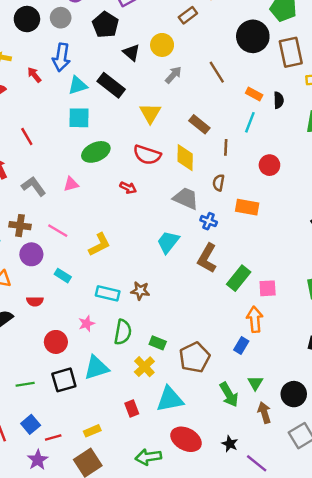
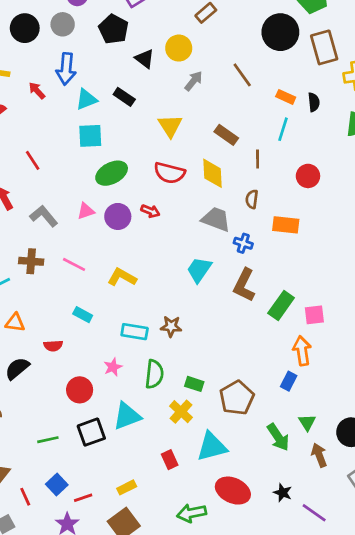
black rectangle: (111, 85) -> (124, 97), size x0.7
yellow L-shape: (99, 245) -> (122, 277), turned -120
purple circle: (31, 254) -> (118, 216), moved

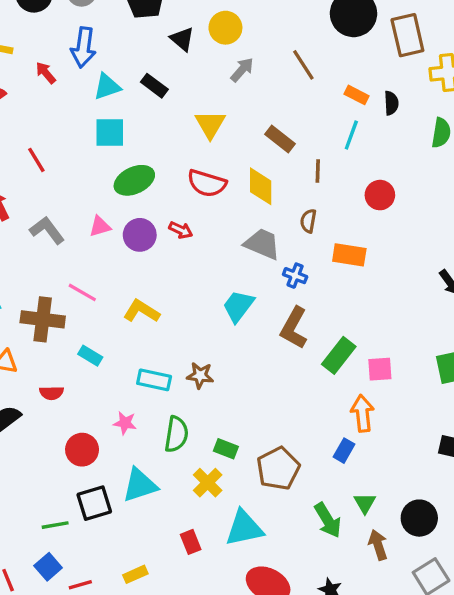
brown cross: (31, 261) -> (43, 319), moved, size x1.4
pink star: (113, 367) -> (125, 423), turned 30
green line: (48, 440) -> (55, 525), moved

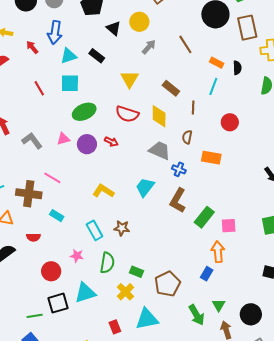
red line: (36, 160) -> (39, 88), moved
yellow L-shape: (141, 311) -> (103, 191), moved
cyan rectangle: (154, 380) -> (94, 230), turned 48

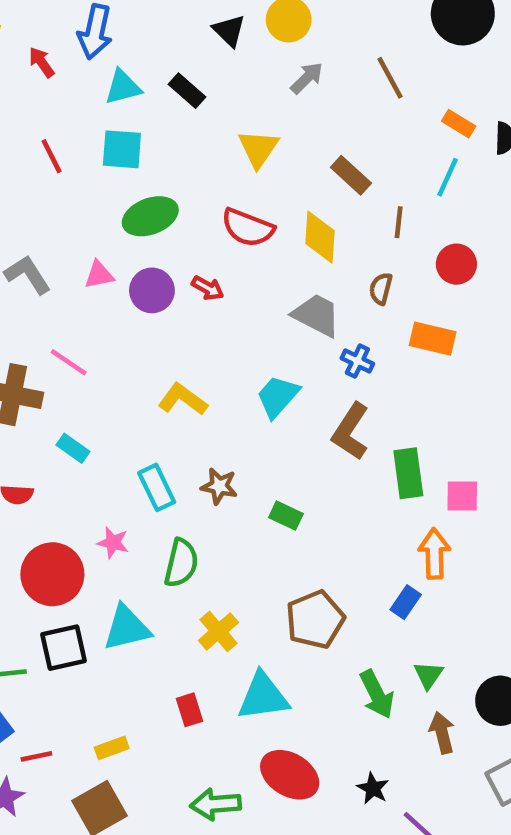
red circle: (230, 122) -> (456, 264), moved
green rectangle: (204, 217) -> (408, 473), turned -50
red circle: (51, 271) -> (52, 574), size x1.4
green rectangle: (137, 272) -> (286, 516), moved

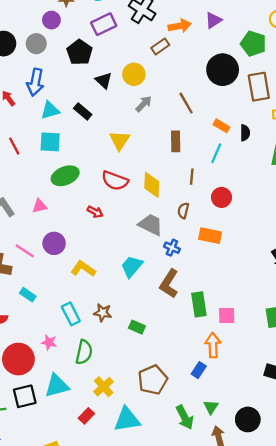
brown rectangle: (351, 175) -> (176, 141), moved, turned 48
purple circle: (152, 290) -> (54, 243), moved
red rectangle: (189, 710) -> (86, 416), moved, turned 63

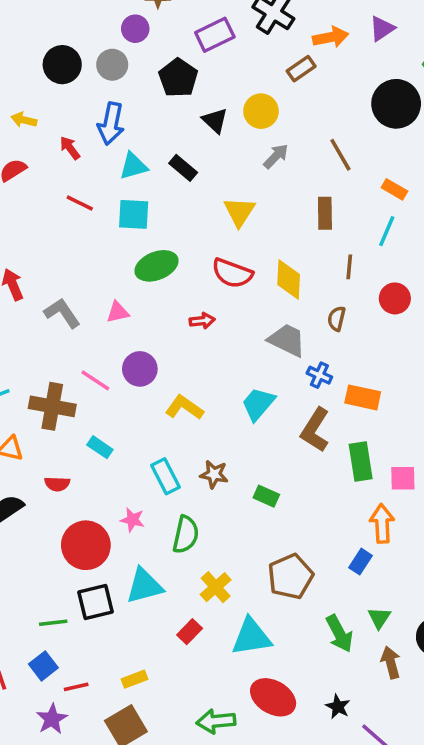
red line: (14, 146) -> (80, 203), moved, turned -36
red arrow: (95, 212) -> (202, 321), turned -35
orange rectangle: (210, 236) -> (363, 397), moved

